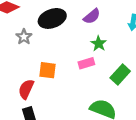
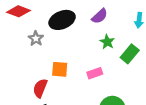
pink rectangle: (86, 63) -> (95, 73), moved
green rectangle: (120, 74) -> (130, 54), moved

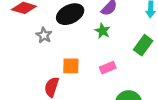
green star: (107, 42) -> (103, 31), moved

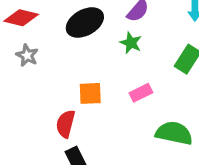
gray star: (44, 35) -> (27, 55), moved

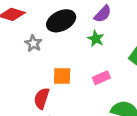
gray star: (27, 55) -> (33, 43), moved

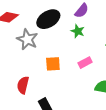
gray star: (33, 43) -> (27, 39), size x1.5
red semicircle: (42, 98) -> (23, 85), moved

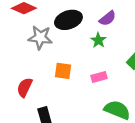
gray star: (27, 39) -> (40, 37), turned -30

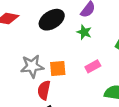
gray star: (40, 37) -> (32, 66), moved
red semicircle: (25, 87) -> (44, 90), moved

